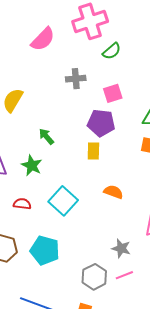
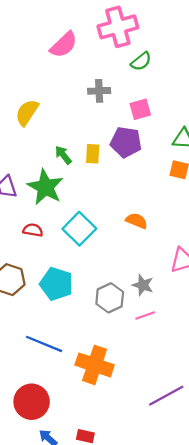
yellow rectangle: (93, 151) -> (93, 154), moved
green star: (32, 165) -> (45, 187), size x1.5
gray hexagon: (94, 277) -> (110, 298), moved

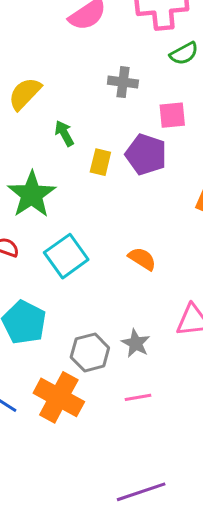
green arrow: (63, 155) -> (64, 133), moved
pink line: (145, 316) -> (138, 397), moved
orange cross: (95, 365) -> (59, 397), moved

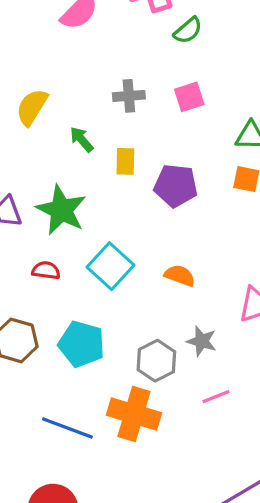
gray cross: (123, 82) -> (129, 96), moved
purple pentagon: (146, 154) -> (176, 186), moved
orange semicircle: (142, 259) -> (180, 276), moved

